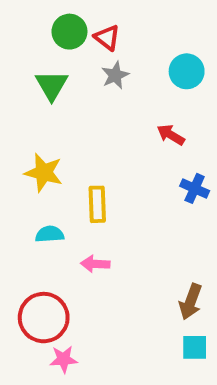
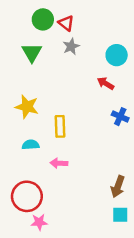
cyan circle: (187, 71) -> (117, 55), moved

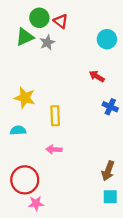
gray star: (71, 46) -> (47, 43), moved
green triangle: (32, 53) -> (25, 37), moved, turned 36
cyan circle: (117, 55) -> (107, 39), moved
cyan semicircle: (31, 145) -> (18, 130), moved

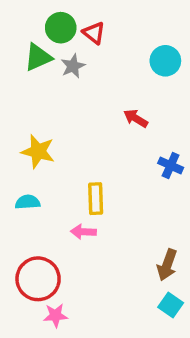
red arrow: (97, 76) -> (136, 118), moved
yellow rectangle: (55, 116) -> (96, 199), moved
cyan square: (110, 197) -> (171, 305), turned 35

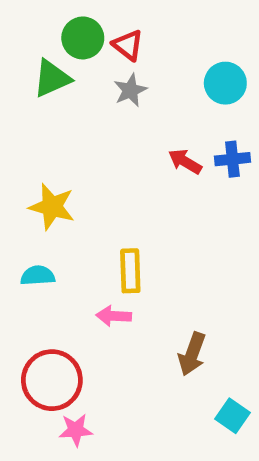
gray star: (73, 66) -> (130, 90), moved
blue cross: (171, 165) -> (232, 159), moved, turned -30
brown arrow: (167, 265) -> (192, 354), moved

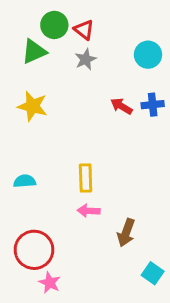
yellow star: (52, 207) -> (32, 106), moved
pink arrow: (114, 316) -> (89, 211), moved
pink star: (76, 430) -> (50, 283), turned 30

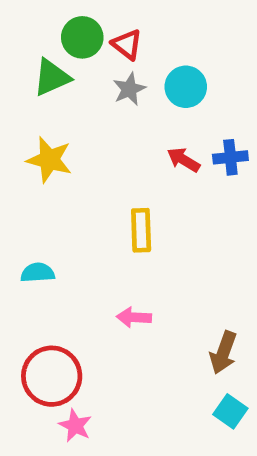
cyan circle: (148, 55) -> (186, 87), moved
yellow rectangle: (86, 178) -> (141, 230), moved
brown arrow: (126, 233) -> (223, 353), moved

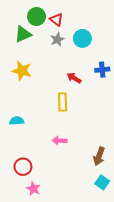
red arrow: (183, 160) -> (74, 78), moved
red circle: (52, 376) -> (23, 167), size x0.7

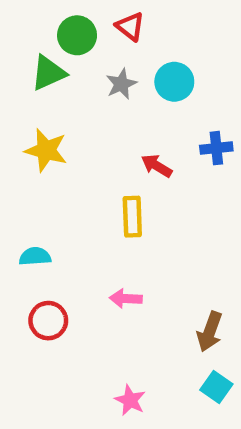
red triangle: (56, 20) -> (130, 26), moved
red circle: (23, 167) -> (48, 321), moved
pink star: (33, 189) -> (130, 400), moved

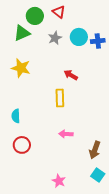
blue cross: (216, 148) -> (98, 41), moved
cyan semicircle: (35, 256) -> (16, 116), turned -88
pink arrow: (126, 298) -> (66, 134), moved

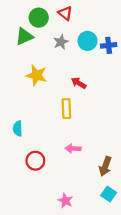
yellow star: (21, 68) -> (36, 75), moved
red circle: (22, 145) -> (35, 161), moved

